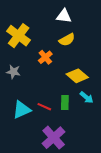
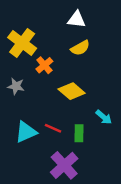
orange cross: (45, 57) -> (44, 65), moved
yellow diamond: (77, 76) -> (72, 91), moved
green rectangle: (65, 103) -> (79, 133), moved

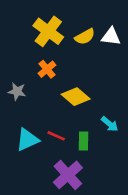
white triangle: (77, 19) -> (111, 37), moved
yellow cross: (22, 43) -> (48, 31), moved
yellow semicircle: (80, 48) -> (85, 37), moved

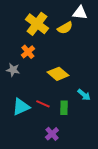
white triangle: (111, 37) -> (80, 13), moved
orange cross: (47, 69) -> (28, 52), moved
purple cross: (68, 175) -> (52, 134), size x0.6

